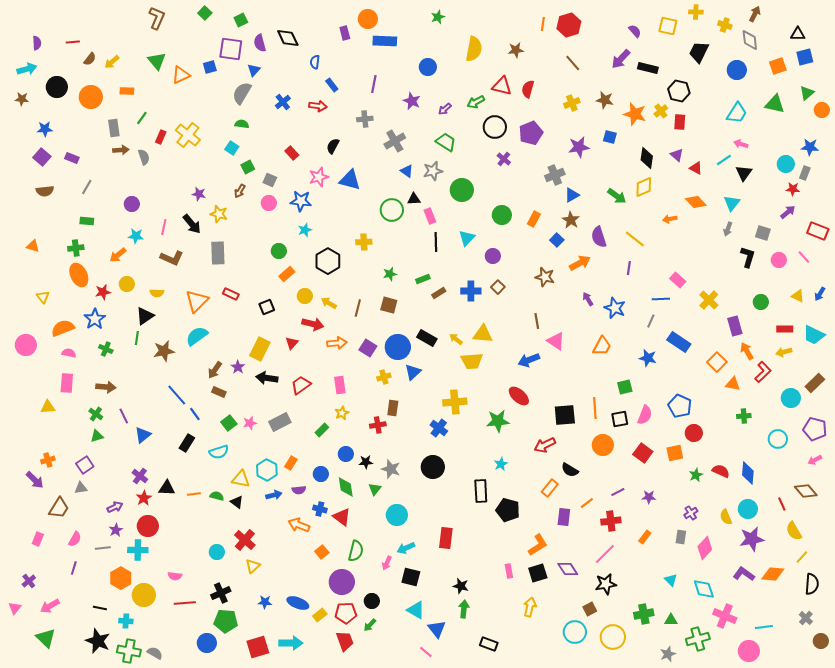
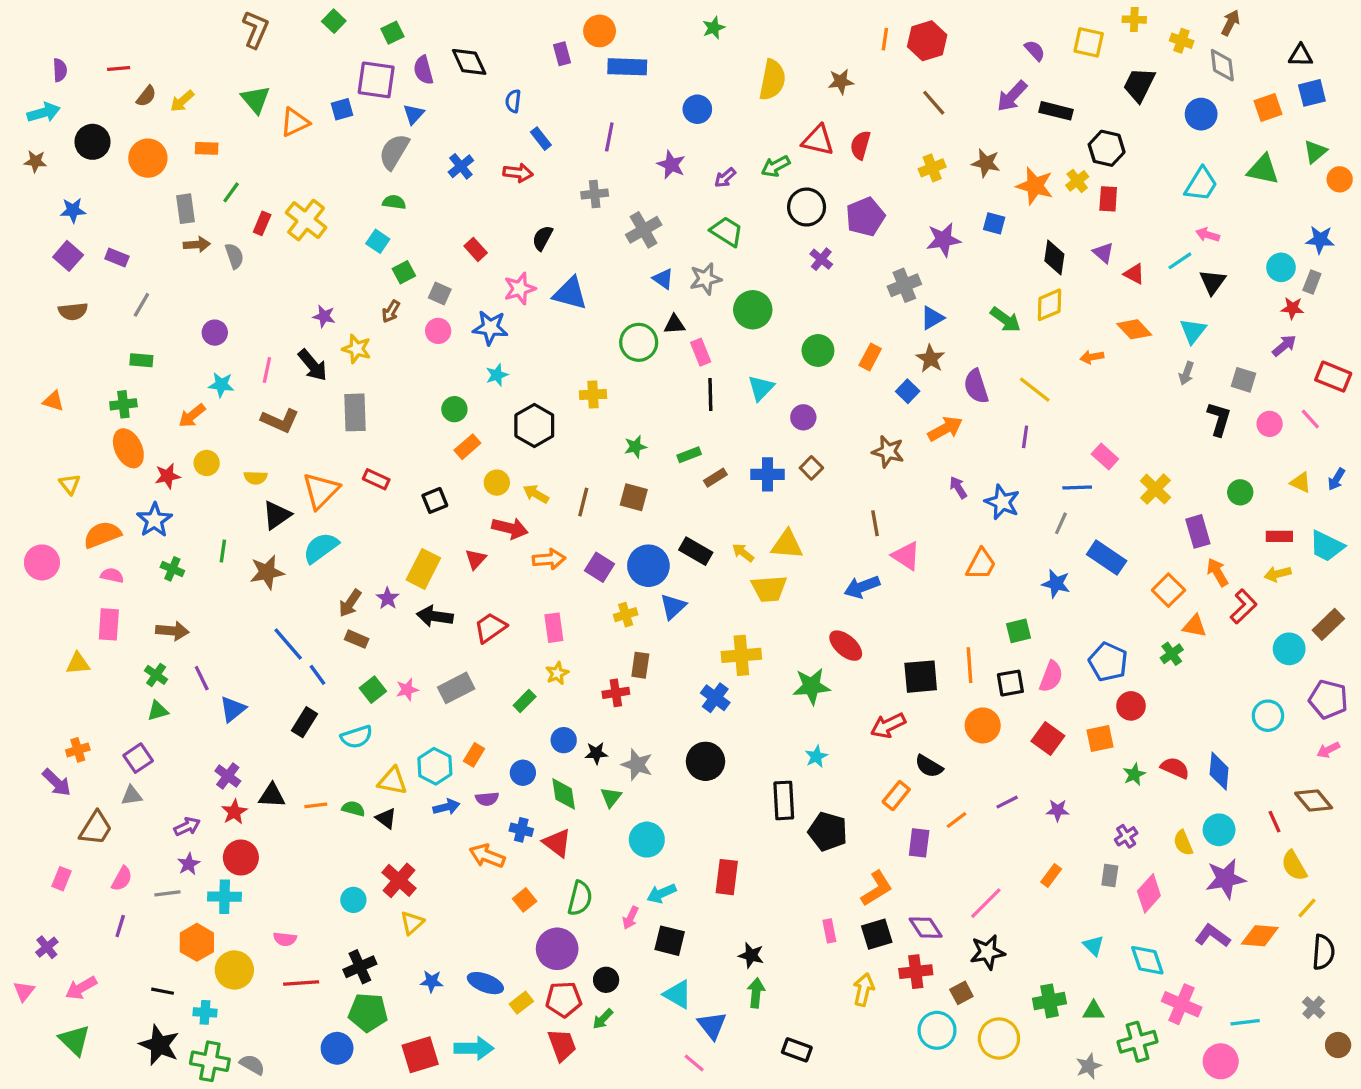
black triangle: (145, 316) -> (277, 515), moved
green cross: (744, 416) -> (1172, 654), moved, turned -32
red cross: (611, 521) -> (916, 972), moved

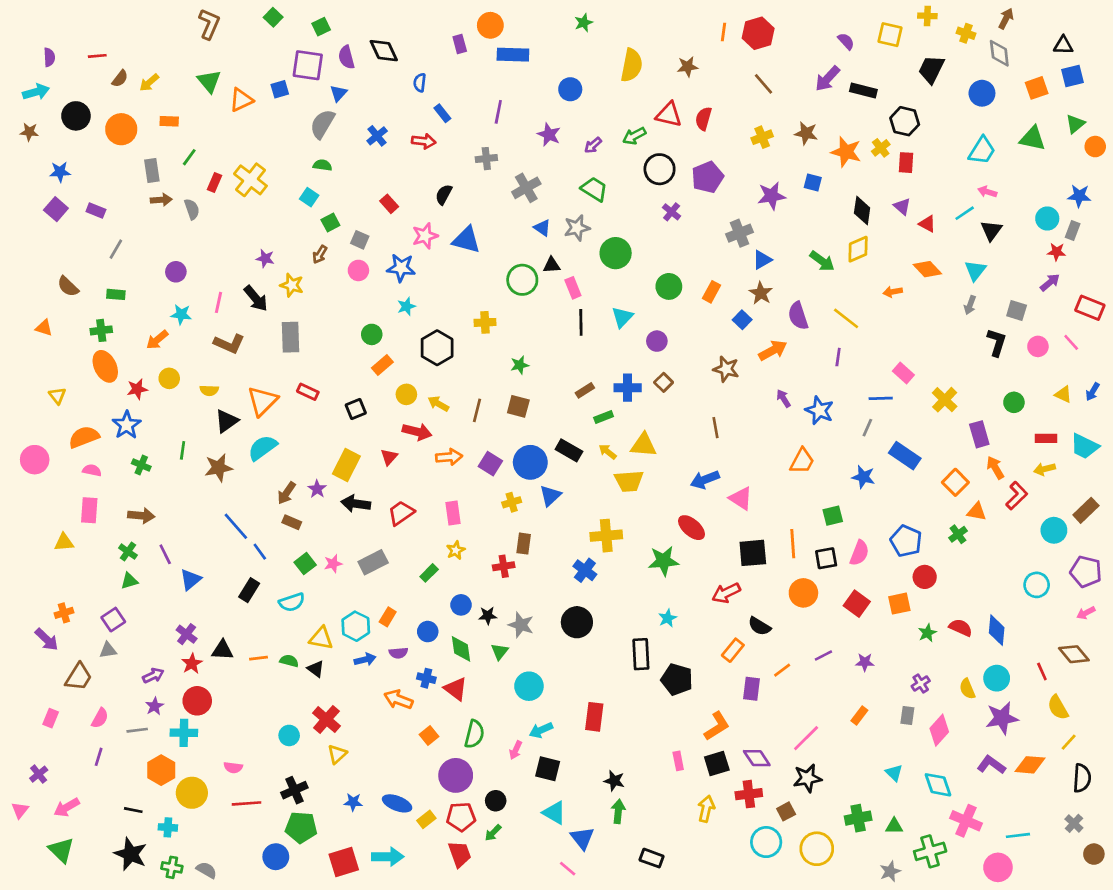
brown semicircle: (73, 311) -> (68, 286), moved, turned 50
green rectangle: (689, 455) -> (604, 417), moved
pink triangle: (906, 556) -> (741, 498), moved
green cross: (210, 1061) -> (172, 867), size x0.7

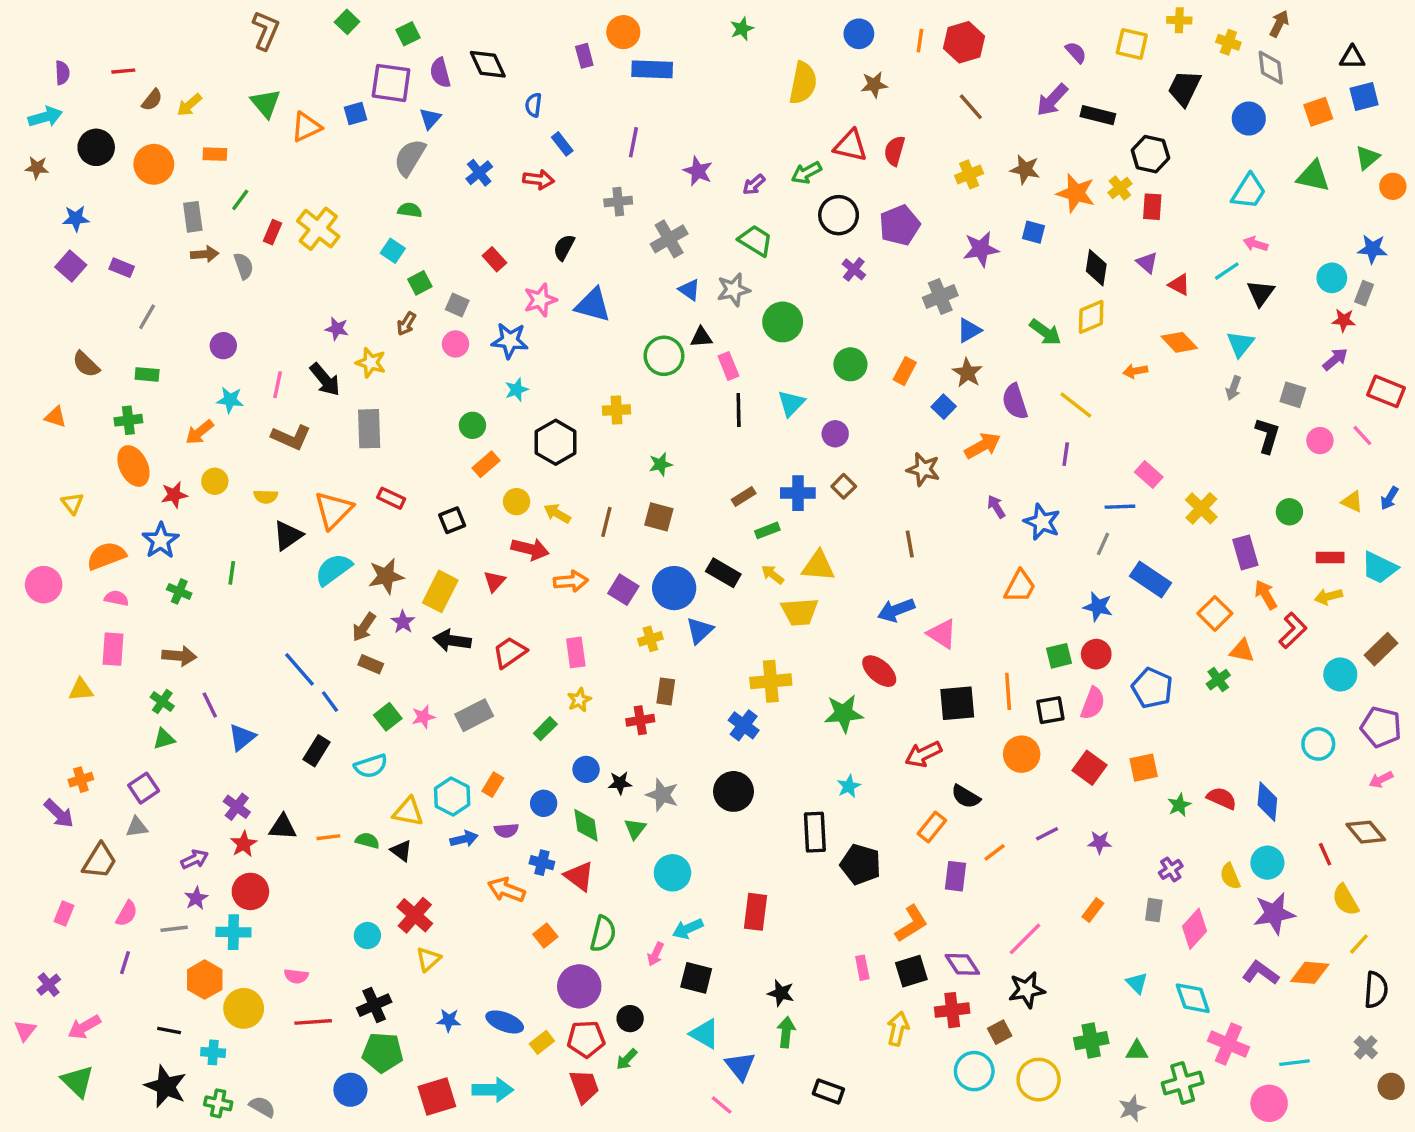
blue circle: (570, 89) -> (859, 34), moved
brown star: (219, 468) -> (386, 576), moved
red circle: (925, 577) -> (1096, 654), moved

